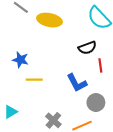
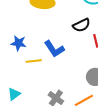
blue L-shape: (77, 83) -> (54, 49), moved

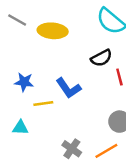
cyan triangle: (14, 94) -> (20, 128), moved, turned 40

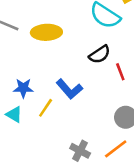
yellow line: (43, 104) -> (46, 108), turned -42
cyan triangle: (20, 128) -> (14, 114), moved, turned 35

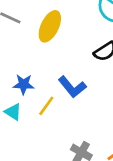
yellow ellipse: (46, 32) -> (50, 26), turned -64

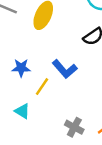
cyan triangle: (13, 112) -> (22, 111), moved

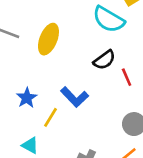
blue star: (21, 68) -> (27, 98), turned -30

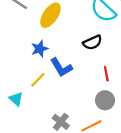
red line: (127, 77) -> (106, 74), moved
blue star: (27, 98) -> (40, 49), moved

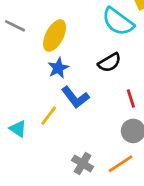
blue star: (40, 49) -> (58, 68), moved
cyan triangle: (16, 99) -> (18, 129), moved

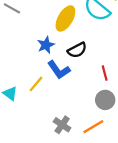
yellow ellipse: (55, 36) -> (65, 18), moved
black semicircle: (110, 62) -> (77, 50), moved

